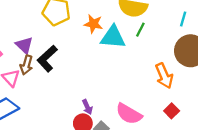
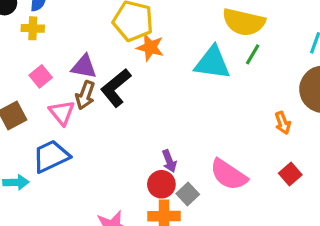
orange star: (93, 24) -> (150, 47), moved
purple triangle: (24, 45) -> (84, 67), turned -36
orange arrow: (164, 76) -> (283, 123), size x0.6

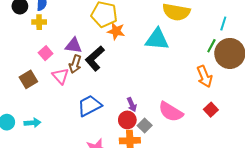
green line: (253, 54) -> (211, 46), moved
orange arrow: (283, 123) -> (205, 77), size x1.5
blue trapezoid: (51, 156) -> (90, 106), moved

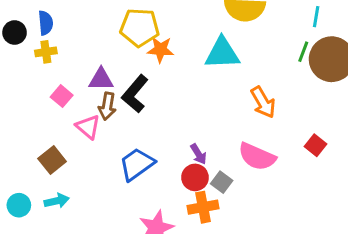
orange arrow: (205, 77) -> (263, 102), moved
brown square: (28, 79) -> (52, 160), moved

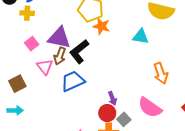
cyan triangle: (222, 53) -> (141, 37), size x0.7
purple triangle: (101, 79) -> (59, 38), size x1.4
blue trapezoid: (137, 164) -> (73, 81), moved

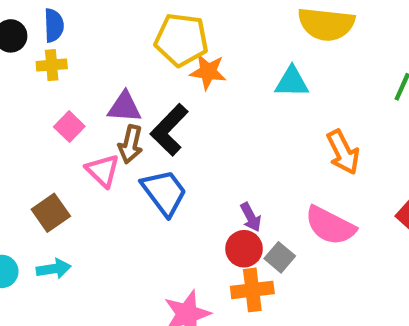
purple triangle: (59, 38) -> (124, 107), size x0.7
blue trapezoid: (73, 81) -> (164, 192), turned 85

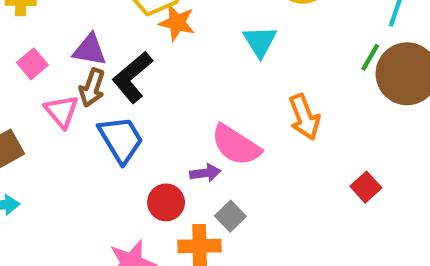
cyan triangle: (292, 82) -> (260, 41), turned 51
purple arrow: (251, 217) -> (205, 173), turned -76
pink semicircle: (330, 226) -> (236, 145), moved
red circle: (244, 249) -> (166, 202), moved

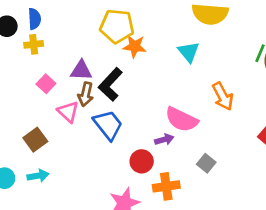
gray square: (230, 216) -> (206, 163), moved

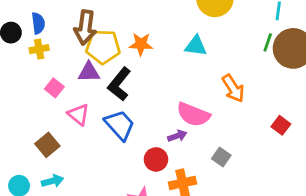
yellow pentagon: (117, 26) -> (103, 47), moved
cyan triangle: (189, 52) -> (196, 46), turned -40
brown arrow: (86, 94) -> (85, 27), moved, size x1.4

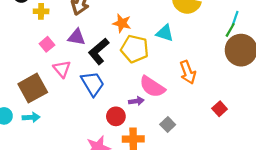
green line: (268, 42) -> (230, 30), moved
yellow pentagon: (103, 47) -> (135, 49), moved
brown square: (47, 145) -> (33, 88), size x1.5

